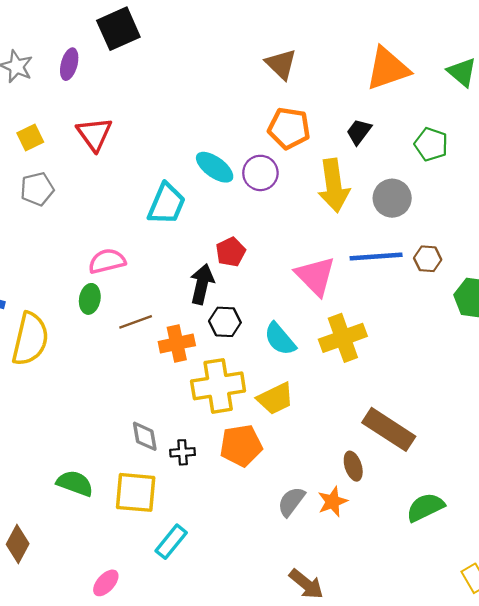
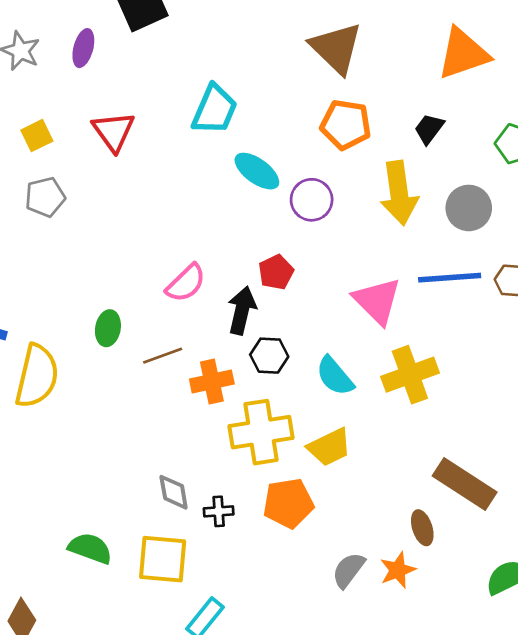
brown triangle: (281, 64) -> (336, 48), size x1.4
purple circle: (260, 173) -> (312, 200), moved
cyan trapezoid: (167, 204) -> (215, 110), moved
pink semicircle: (107, 261) -> (186, 283), moved, turned 150

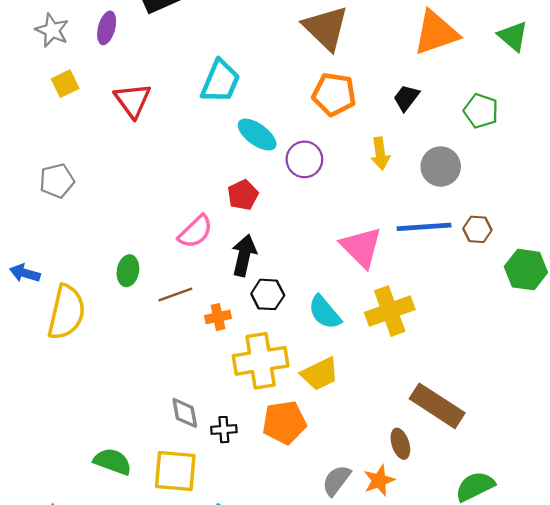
yellow square: (37, 136) -> (65, 84), moved
yellow arrow: (399, 193) -> (380, 154), size x0.6
gray pentagon: (45, 197) -> (57, 181), moved
red pentagon: (276, 272) -> (243, 195), moved
orange cross: (212, 382) -> (218, 317), size x0.7

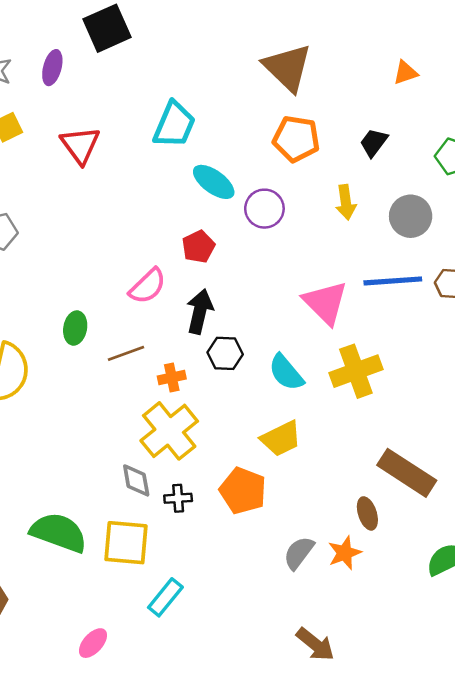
orange triangle: (436, 33) -> (405, 73), size x0.5
yellow cross: (261, 361) -> (169, 431), moved, turned -30
orange pentagon: (284, 422) -> (243, 491), turned 30
green semicircle: (113, 461) -> (59, 533), size x1.4

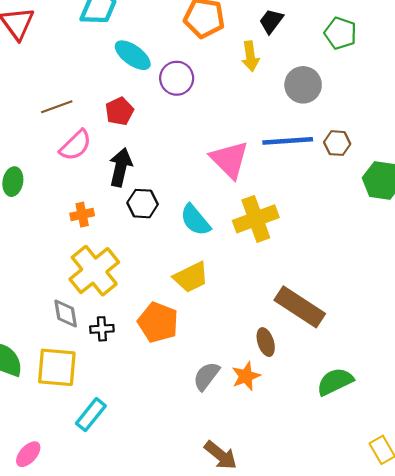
yellow arrow: (346, 202) -> (250, 56), moved
brown line: (126, 353) -> (57, 107), moved
orange cross: (172, 378) -> (82, 215), moved

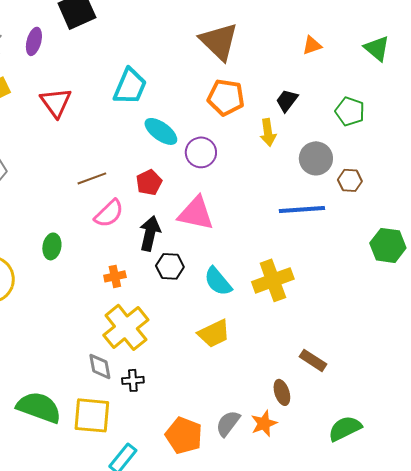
brown hexagon: (337, 143) -> (350, 180), moved
pink triangle: (229, 160) -> (196, 213), moved, turned -33
brown rectangle: (300, 307) -> (313, 360), size x0.6
orange pentagon: (158, 322) -> (184, 435), moved

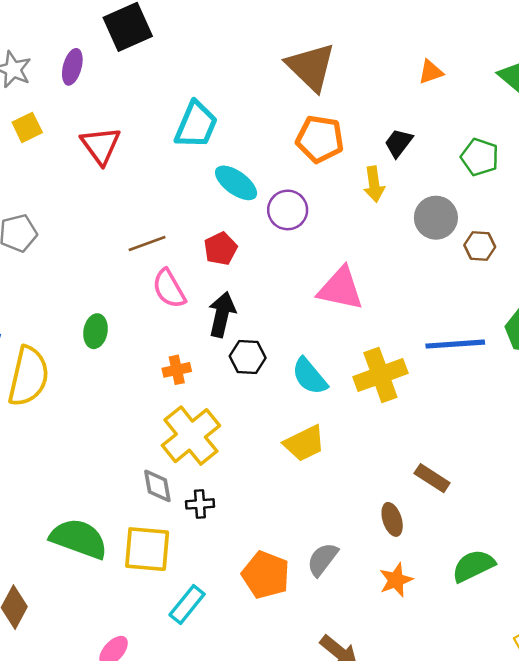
blue line: (302, 209) -> (455, 344), moved
pink semicircle: (109, 213) -> (169, 289), turned 104
pink triangle: (196, 213) -> (341, 289), moved
orange star: (264, 423) -> (396, 580), moved

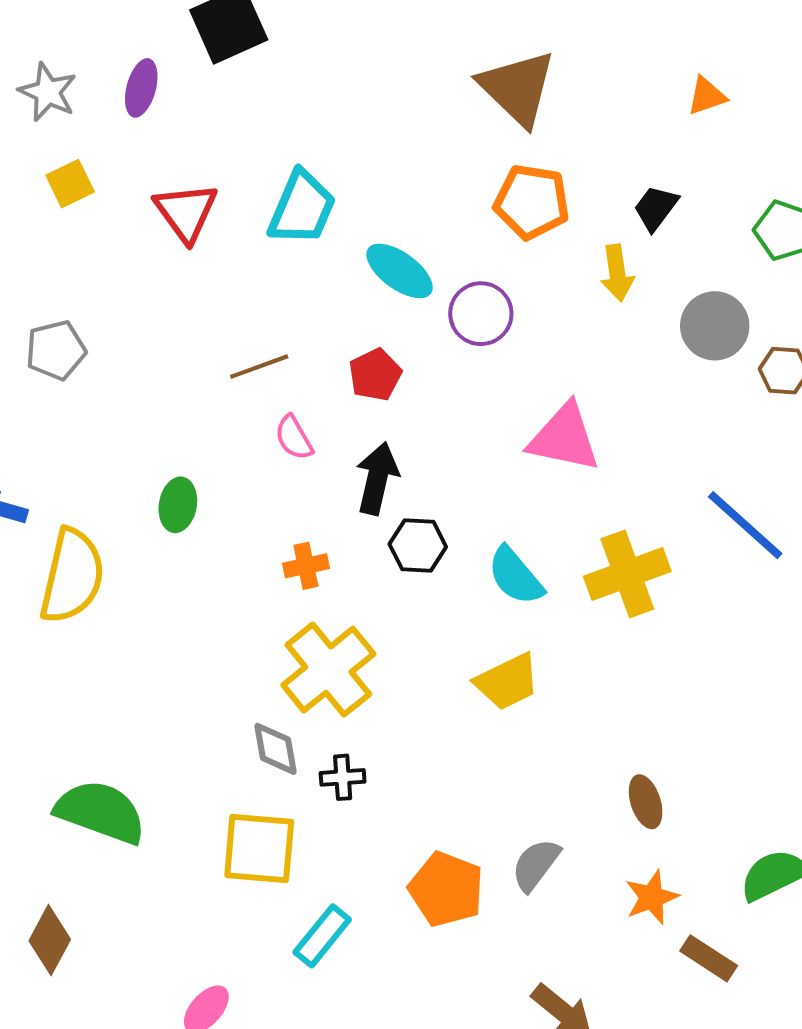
cyan trapezoid: (196, 125) -> (302, 208), moved
pink semicircle: (169, 289) -> (294, 438), size x0.7
blue line: (455, 344) -> (745, 525), turned 46
brown rectangle: (432, 478) -> (709, 958), moved
green semicircle: (79, 539) -> (101, 812), moved

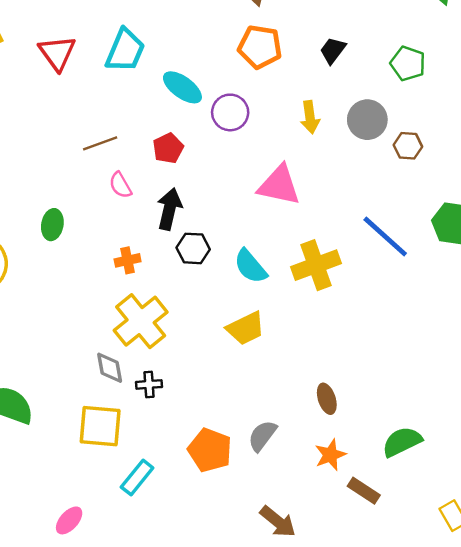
yellow arrow: (617, 273) -> (310, 117), moved

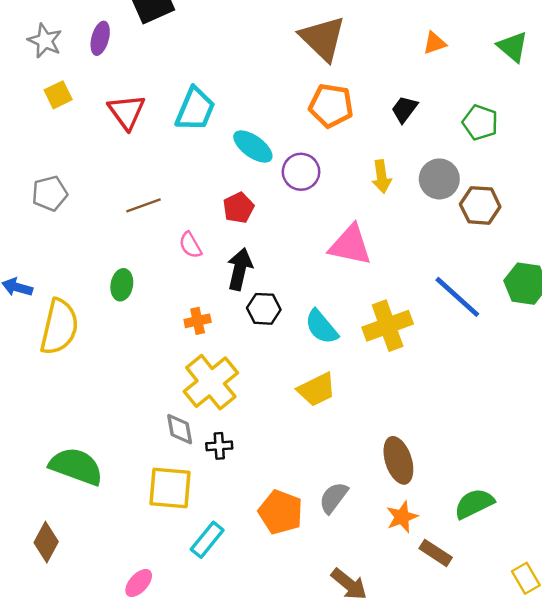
brown line: (100, 143) -> (143, 205), moved
brown hexagon: (408, 146) -> (480, 205), size x1.4
brown ellipse: (327, 399) -> (398, 460), size x1.5

